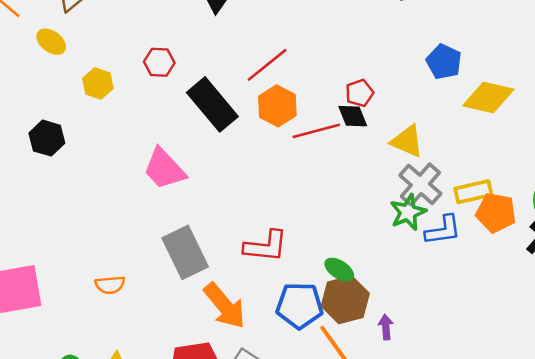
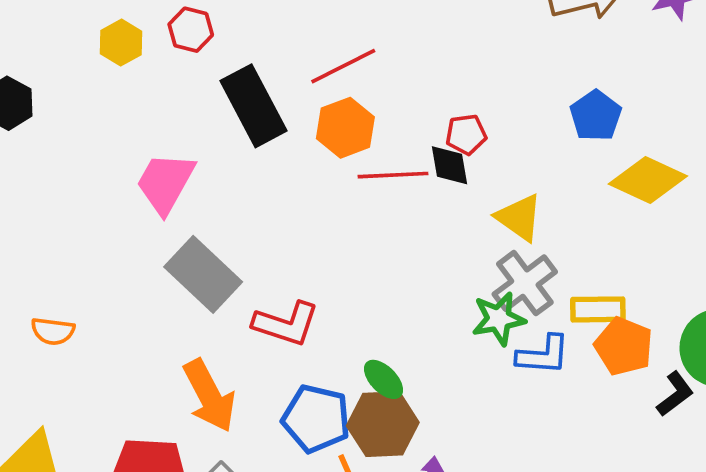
yellow hexagon: (98, 84) -> (121, 43), moved
pink trapezoid: (164, 169) -> (165, 183), turned 60
gray rectangle: (185, 252) -> (203, 274), moved, turned -33

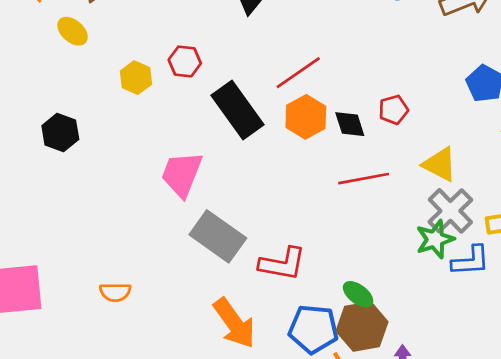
black diamond: (449, 165) -> (350, 124), moved
red line: (393, 175) -> (364, 179), moved

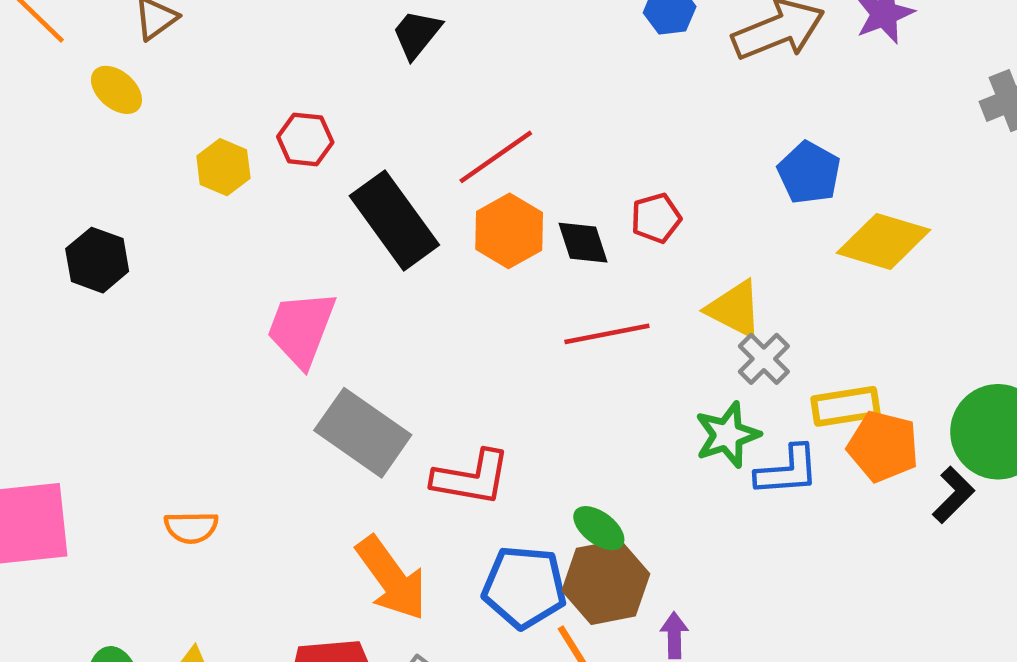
gray cross: (450, 211) -> (764, 359), moved, size x0.7

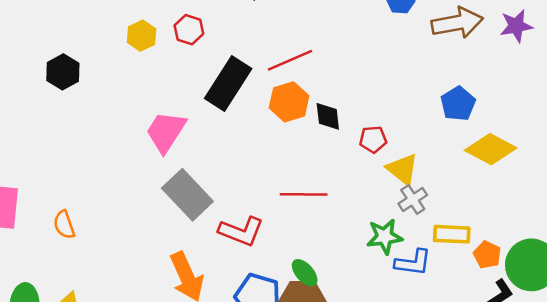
red pentagon: (656, 218) -> (373, 139), moved
black rectangle: (394, 220) -> (228, 83), turned 57
red line: (607, 334) -> (304, 194), moved
orange pentagon: (883, 446) -> (487, 255), moved, size x0.7
orange semicircle: (191, 527) -> (64, 225), moved, turned 60

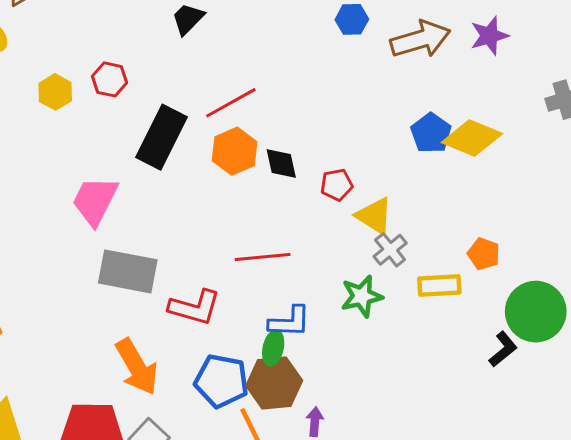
yellow diamond: (491, 149) -> (472, 138), moved
gray rectangle: (187, 195) -> (128, 271), turned -30
orange pentagon: (487, 255) -> (484, 254), moved
blue L-shape: (413, 263) -> (290, 322), moved
green ellipse: (305, 273) -> (273, 348), turned 60

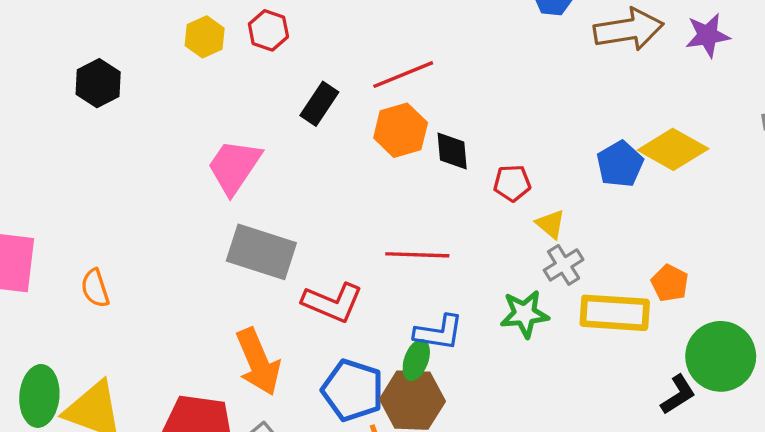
blue pentagon: (431, 133) -> (620, 164), moved
black rectangle: (162, 137) -> (319, 104), size x0.6
yellow triangle: (374, 216) -> (551, 224), size x0.7
yellow rectangle: (439, 286) -> (615, 313), size x1.4

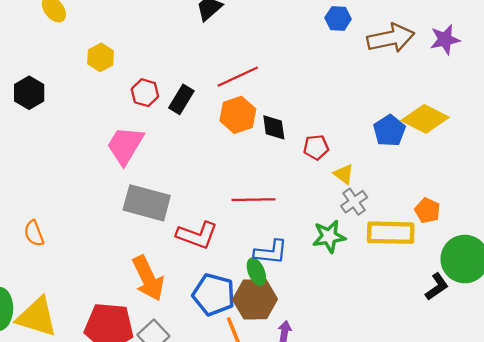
red hexagon: (268, 30) -> (145, 93), moved
green ellipse: (416, 360) -> (256, 272), turned -40

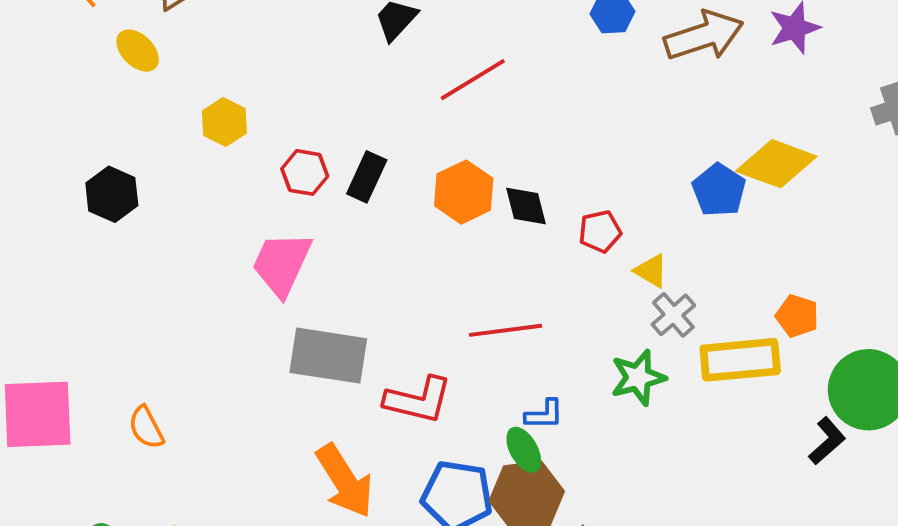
red line: (238, 77) -> (473, 80), moved
blue L-shape: (271, 252) -> (544, 414), size x0.7

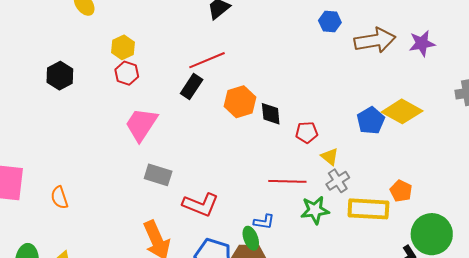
red line: (473, 80) -> (207, 60), moved
red hexagon: (305, 172) -> (127, 73), moved
red line: (506, 330) -> (287, 181), moved
gray rectangle: (328, 356) -> (158, 175), size x0.7

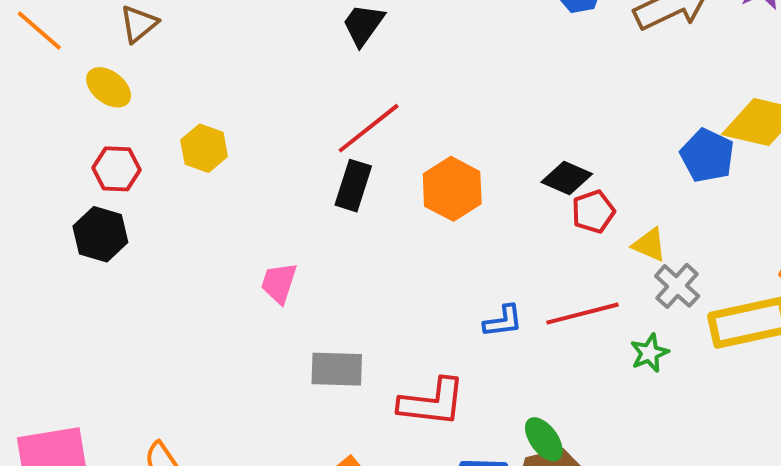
red hexagon: (127, 73) -> (117, 169), moved
black diamond: (271, 114) -> (567, 178), moved, turned -45
pink trapezoid: (141, 124) -> (279, 283), size x0.6
green star: (315, 210) -> (649, 353), size x0.7
blue L-shape: (264, 222) -> (503, 321), moved

